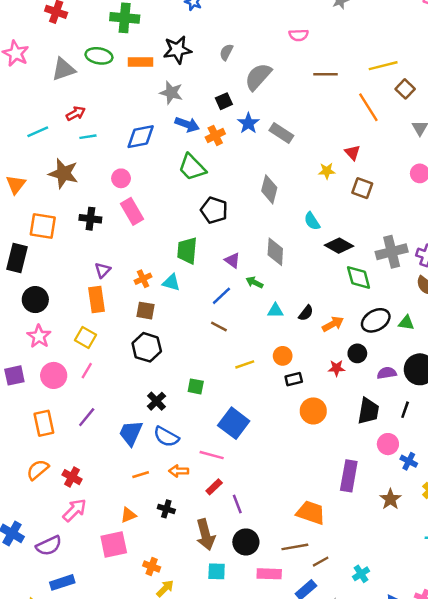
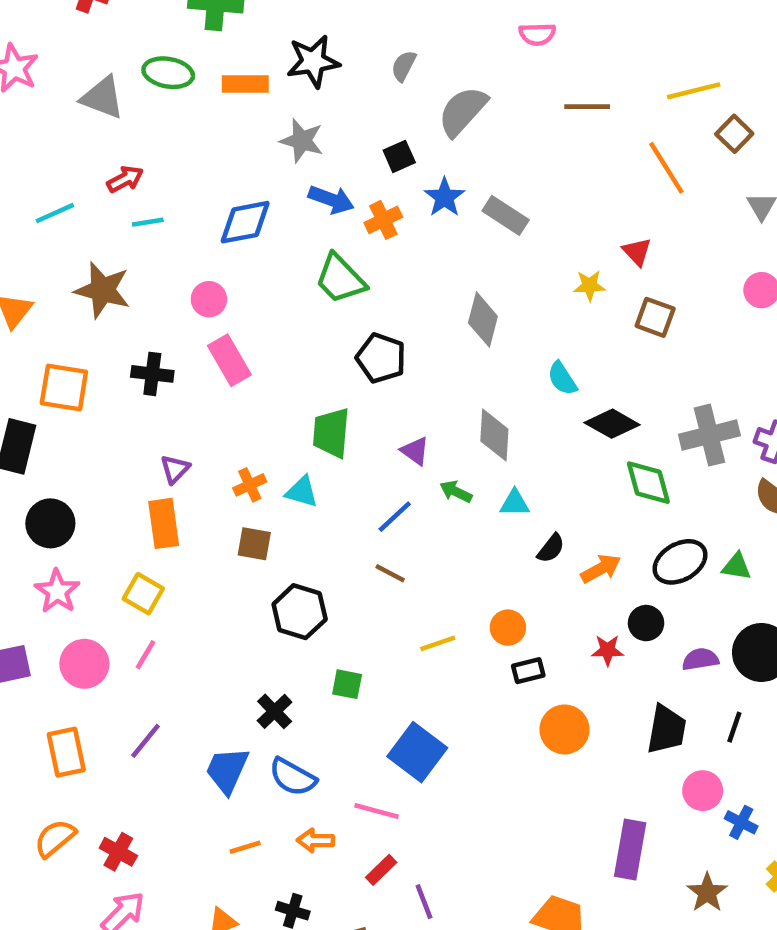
gray triangle: (63, 69) -> (102, 98), turned 40
cyan triangle: (275, 311) -> (515, 503), moved
black hexagon: (147, 347) -> (300, 612), moved

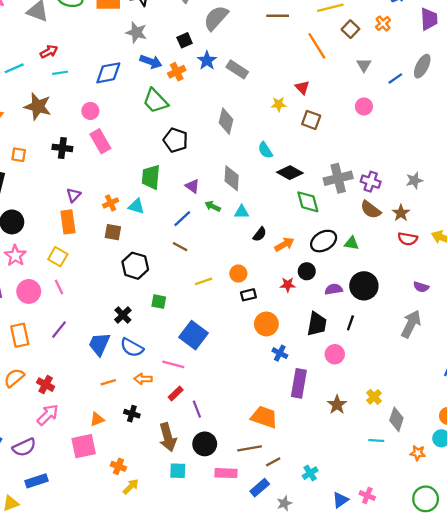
orange square: (64, 387) -> (19, 155), size x0.6
pink line: (146, 655) -> (59, 287), turned -56
blue cross: (741, 822) -> (280, 353), moved

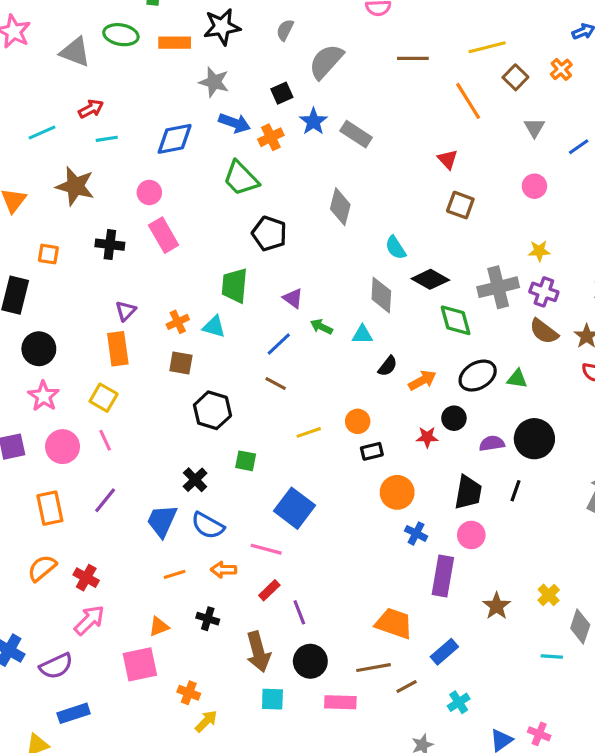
yellow star: (279, 104) -> (539, 251), moved
gray diamond: (232, 178) -> (381, 295), moved
pink circle: (335, 354) -> (471, 535), moved
blue rectangle: (260, 488) -> (444, 652), moved

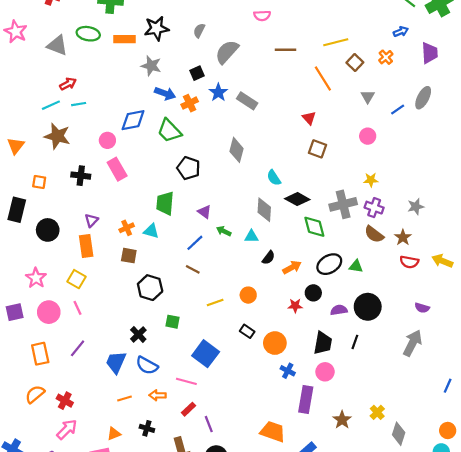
cyan line: (42, 133) -> (51, 105), moved
blue diamond: (175, 139) -> (133, 120), moved
black circle: (39, 349) -> (48, 230), moved
black rectangle: (372, 451) -> (247, 331), moved, turned 48

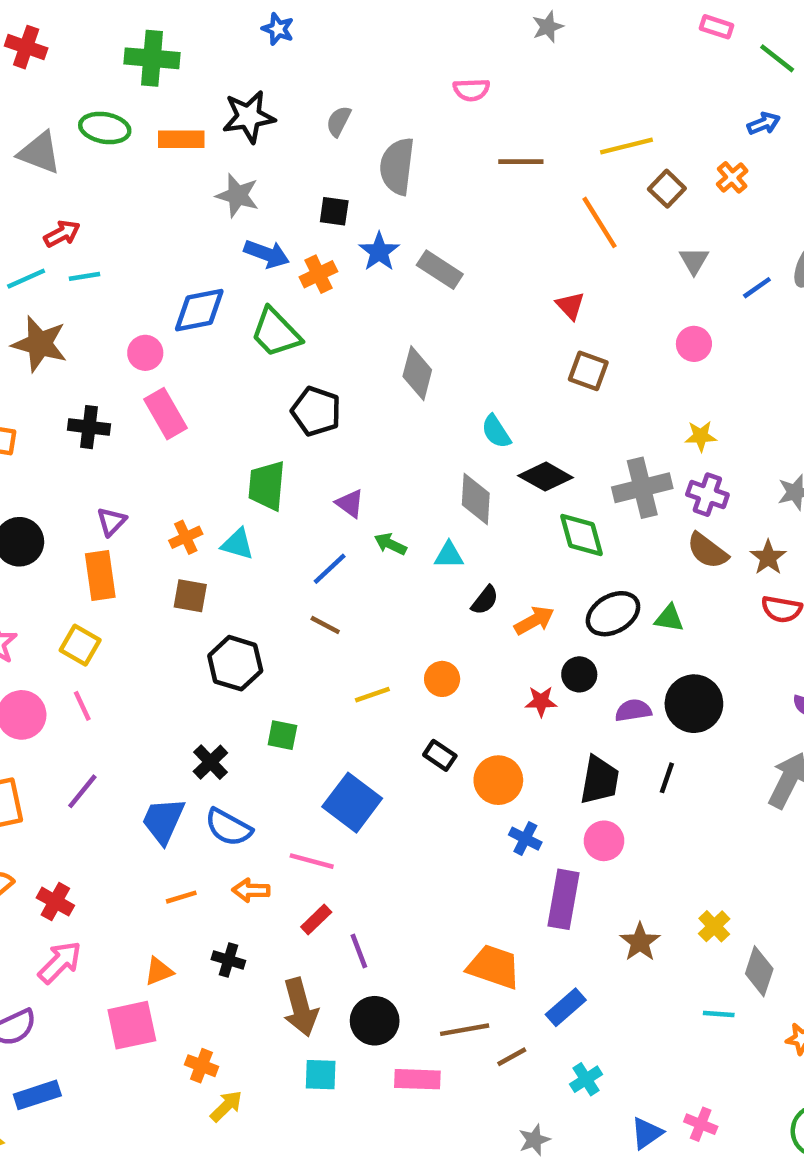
gray semicircle: (227, 52) -> (397, 166), turned -35
black square: (197, 73) -> (334, 211), turned 32

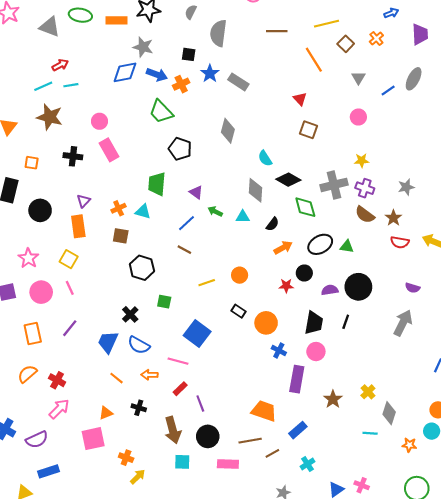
blue diamond: (199, 310) -> (125, 72), moved
black semicircle: (485, 600) -> (272, 224), moved
orange line: (181, 897) -> (116, 378), turned 56

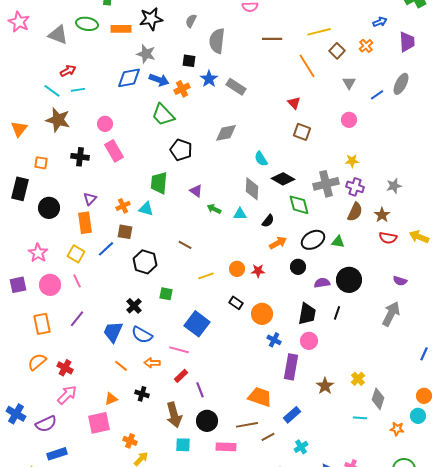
cyan line: (43, 86) -> (52, 91), turned 60
gray diamond: (228, 131) -> (226, 133), turned 65
brown semicircle: (365, 215) -> (355, 212), turned -102
blue line: (187, 223) -> (106, 249), moved
red star: (286, 286) -> (258, 271), moved

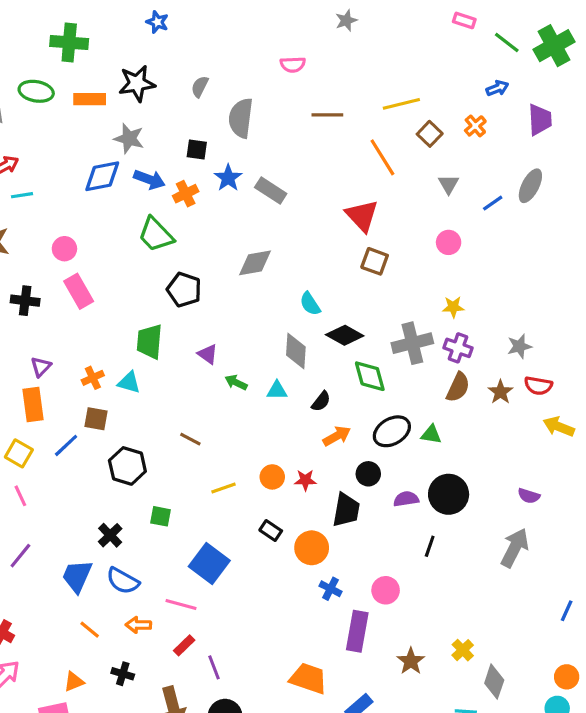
red triangle: (294, 103) -> (362, 216), size x1.6
red semicircle: (388, 238) -> (538, 386), moved
black trapezoid: (307, 314) -> (346, 510), moved

